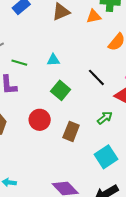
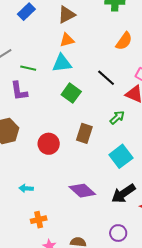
orange triangle: (94, 16) -> (67, 40), moved
cyan triangle: (53, 60) -> (62, 63), size x1.5
red circle: (40, 120) -> (49, 144), moved

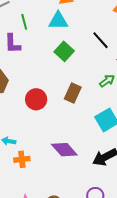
green line: (28, 68) -> (24, 22), turned 56
orange cross: (39, 220) -> (22, 159), moved

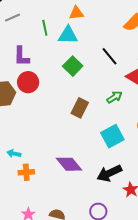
green line: (24, 22) -> (45, 28), moved
red circle: (36, 99) -> (28, 82), moved

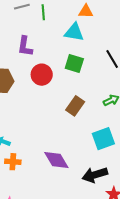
green line: (45, 28) -> (43, 12), moved
green square: (73, 66) -> (74, 63), turned -36
red circle: (28, 82) -> (42, 75), moved

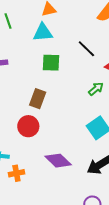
red circle: (42, 75) -> (28, 126), moved
brown rectangle: (75, 106) -> (38, 99), moved

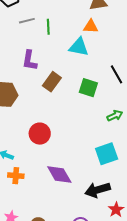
green square: (51, 63) -> (88, 88), moved
brown rectangle: (38, 99) -> (52, 82), moved

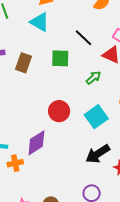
cyan triangle: (79, 47) -> (40, 22), turned 35
red circle: (40, 134) -> (59, 111), moved
purple diamond: (59, 175) -> (36, 143), moved, turned -76

